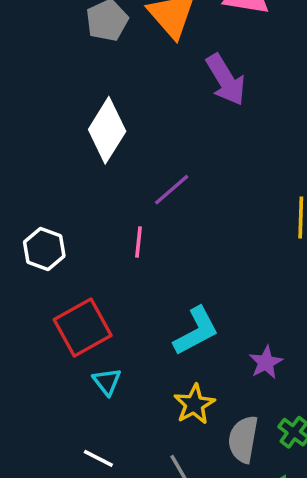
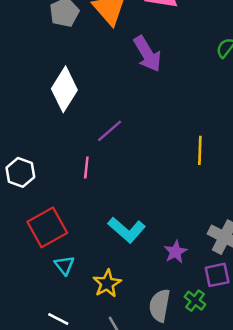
cyan L-shape: (196, 331) -> (127, 230), turned 69
yellow star: (194, 404) -> (107, 284), moved

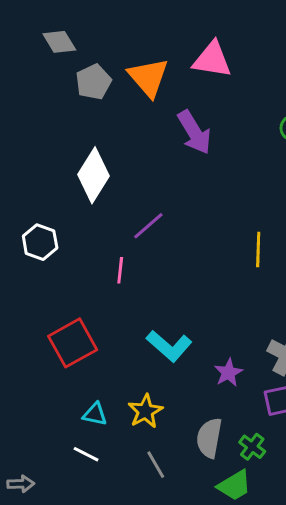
white hexagon: (20, 172) -> (40, 242), moved
cyan triangle: (64, 265) -> (95, 414), moved, turned -40
green cross: (195, 301) -> (252, 447), moved

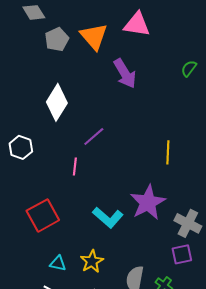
purple star: (228, 373) -> (148, 202), moved, size x1.8

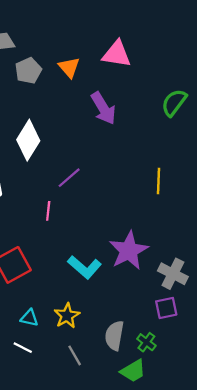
orange triangle: (94, 36) -> (69, 67), size x0.7
green semicircle: (189, 68) -> (174, 103), size x1.5
yellow line: (168, 152) -> (159, 181), moved

